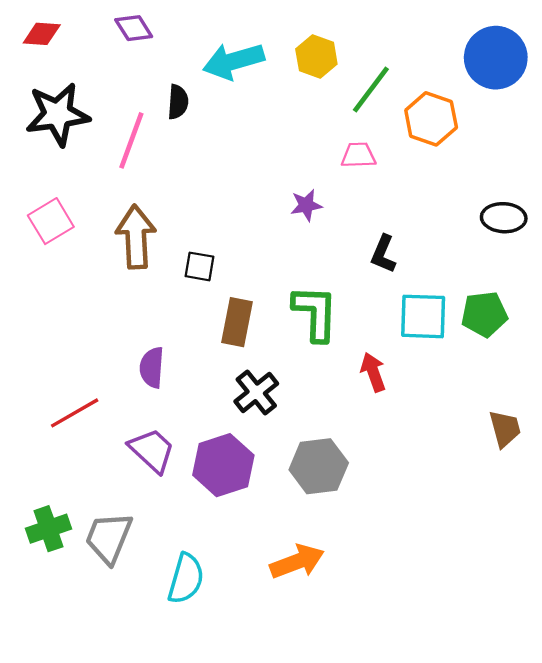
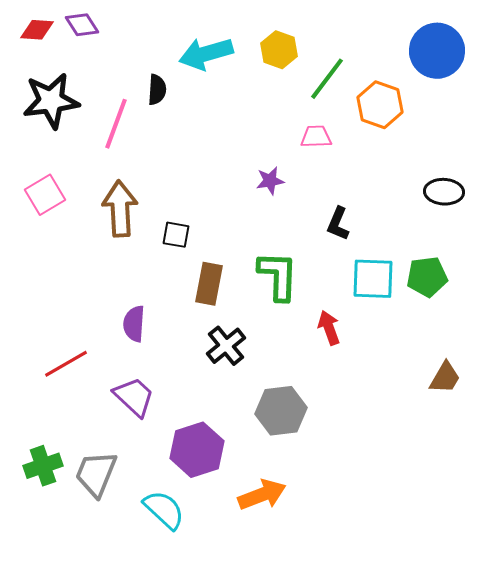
purple diamond: (134, 28) -> (82, 25), moved
brown trapezoid: (505, 429) -> (445, 378), turned 45
purple hexagon: (223, 465) -> (197, 450), moved
cyan semicircle: (186, 579) -> (164, 510), turned -63

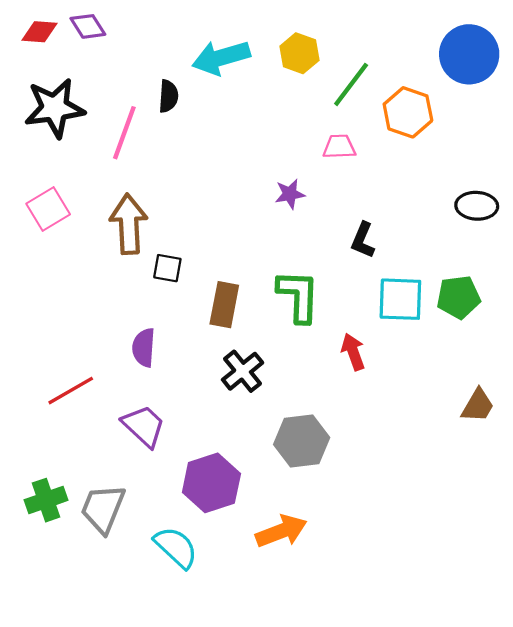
black square: (176, 235) -> (167, 268), moved

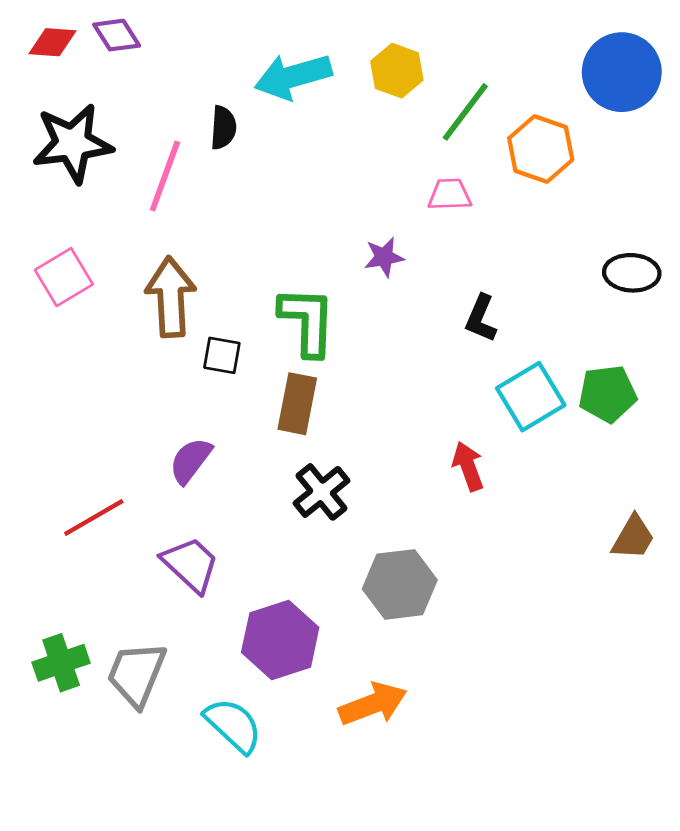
green L-shape: (298, 296) -> (307, 321), moved
cyan square: (400, 299) -> (531, 397), turned -33
purple semicircle: (144, 348) -> (191, 461), turned 33

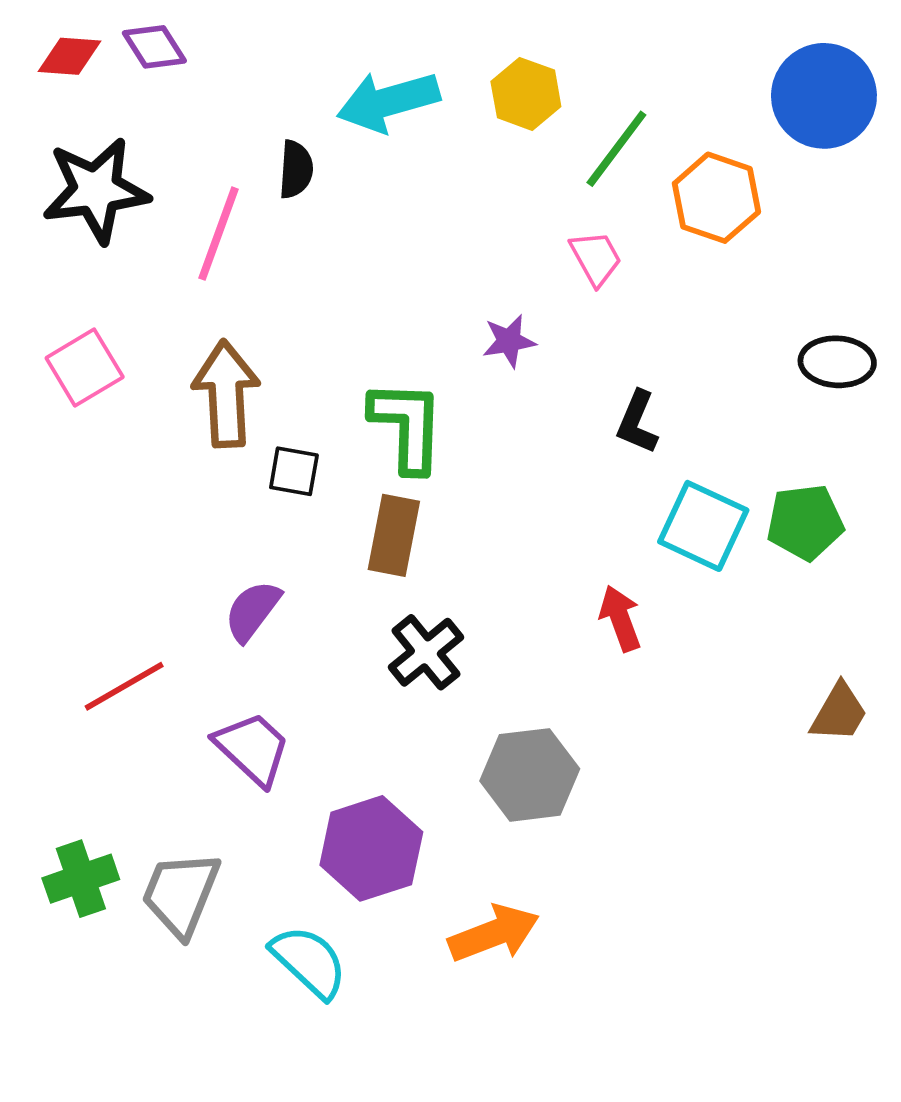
pink trapezoid: (450, 195) -> (596, 258), turned 63
cyan square: (531, 397) -> (703, 526), turned -34

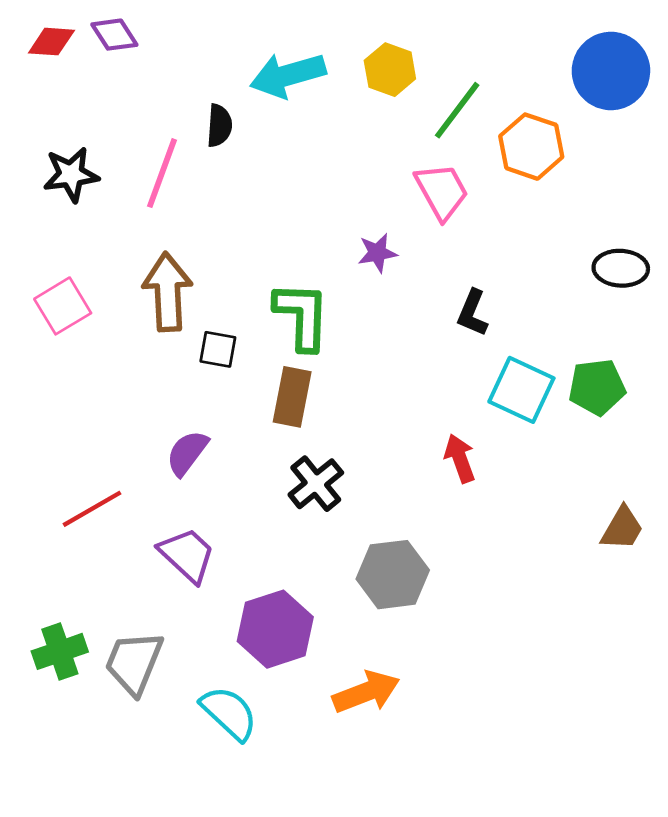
black star: (96, 190) -> (71, 174), moved, size x0.7
pink trapezoid: (596, 258) -> (442, 191), size x1.4
pink square: (85, 367) -> (63, 306), moved

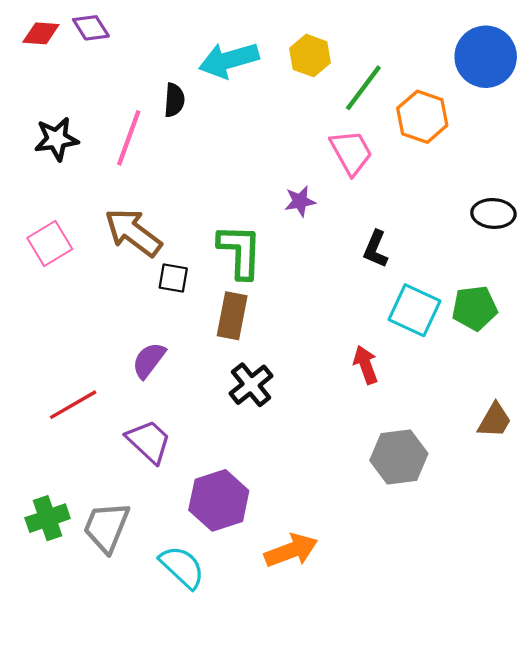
brown arrow: (168, 292) -> (133, 232), turned -50
gray hexagon: (393, 575) -> (399, 457), moved

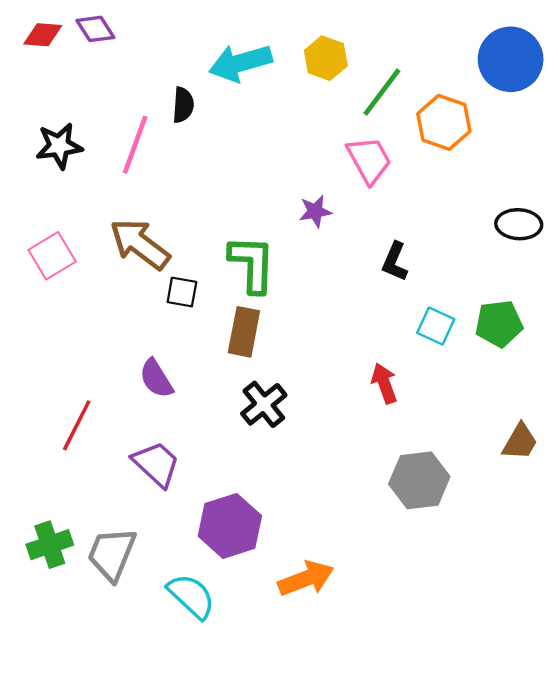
cyan square: (414, 310) -> (436, 326), size x0.7
purple semicircle: (149, 360) -> (156, 379), turned -69
red line: (73, 405) -> (77, 425), turned -33

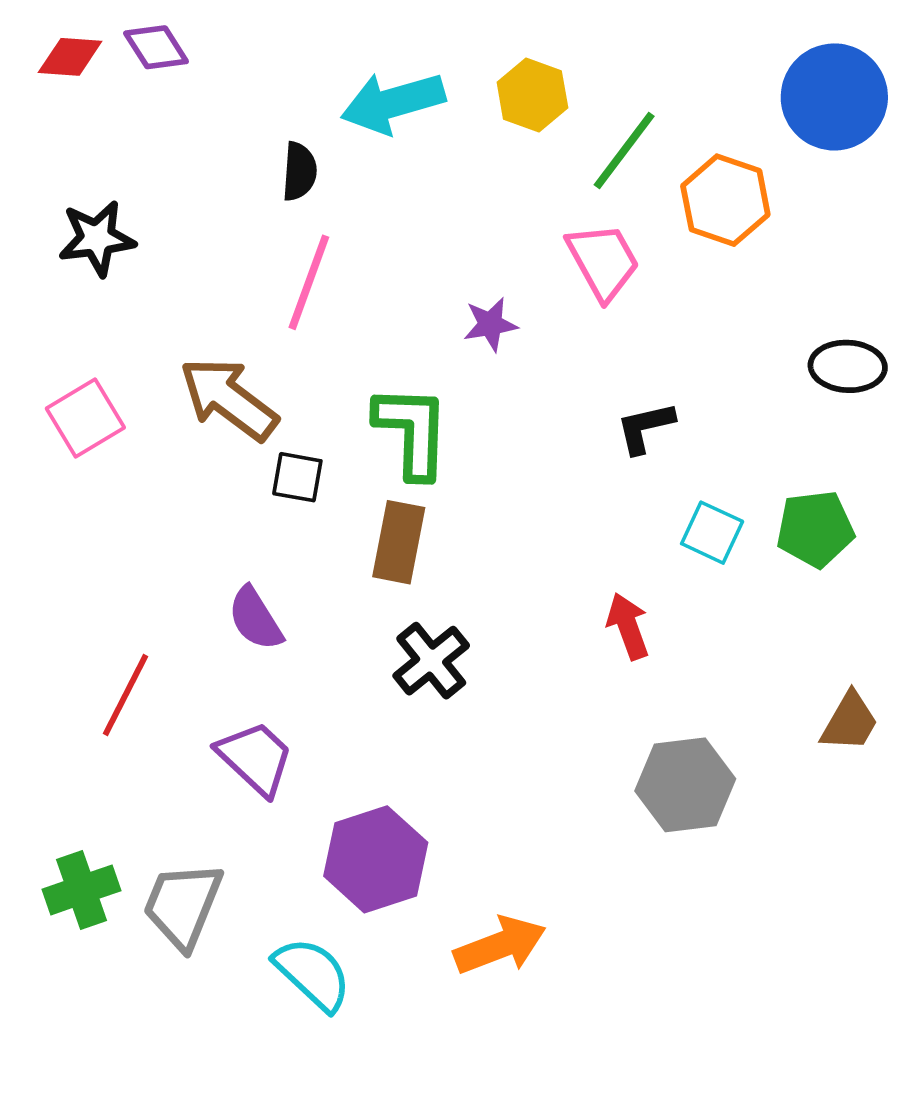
pink line: (135, 145) -> (309, 282), moved
purple star: (315, 211) -> (490, 324), moved
black L-shape: (395, 262) -> (645, 428), turned 54

